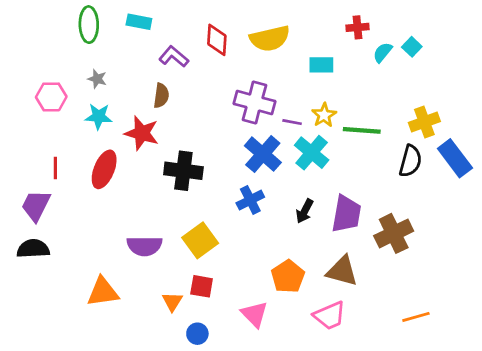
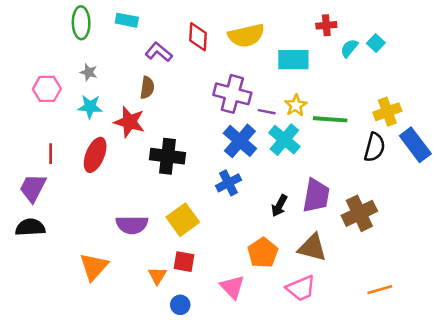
cyan rectangle: (321, 65) -> (293, 60), size x1.4
black arrow: (305, 211) -> (279, 206), moved
orange triangle: (103, 292) -> (94, 267), turned -40

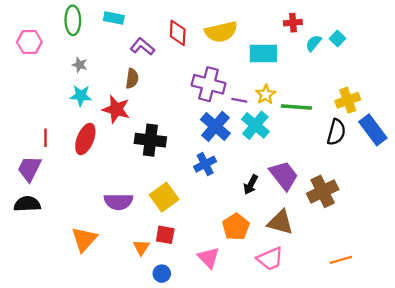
pink hexagon: (47, 89) -> (29, 42), moved
purple trapezoid: (316, 196) -> (284, 175), turned -48

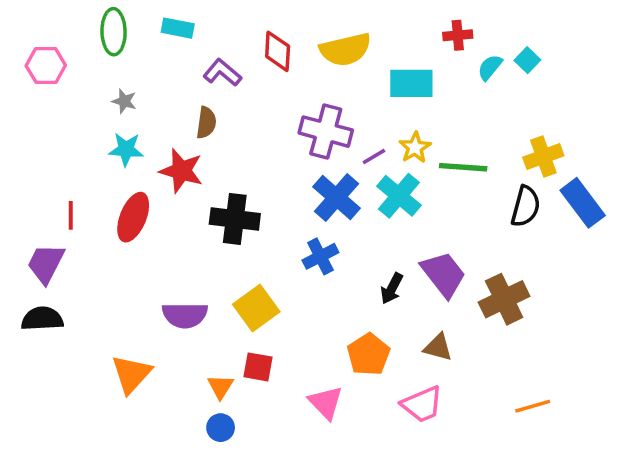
purple line: (239, 100) -> (374, 156), turned -42
brown triangle: (280, 222) -> (438, 347), size x0.7
blue circle: (162, 274) -> (221, 428), moved

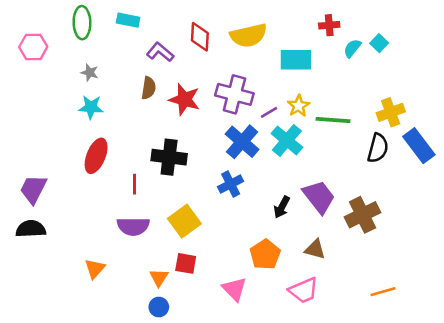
red star: (181, 171) -> (184, 99), moved
red line: (71, 215) -> (134, 184), moved
orange triangle: (131, 374) -> (95, 269), size x0.7

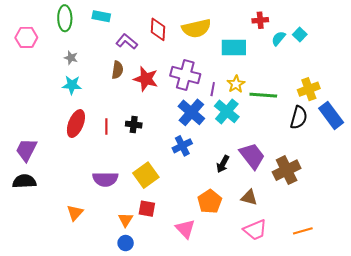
purple line: (269, 112) -> (213, 89), turned -48
black cross: (169, 157) -> (134, 125), size x0.6
red line: (134, 184) -> (106, 127), moved
pink trapezoid: (304, 290) -> (255, 230), moved

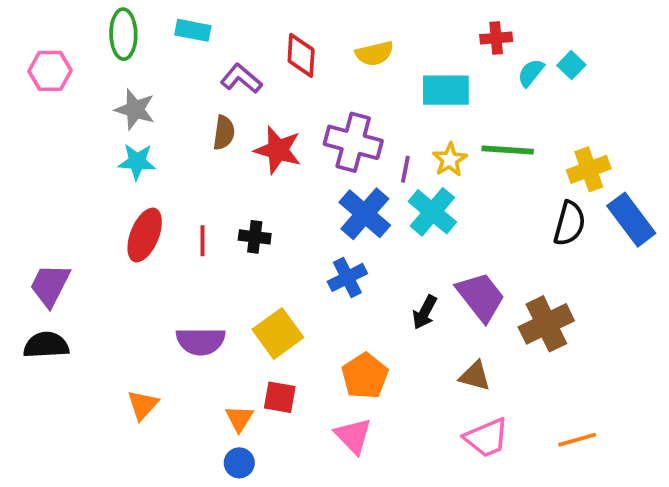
yellow semicircle: (196, 28) -> (374, 53), size x0.7
gray star: (71, 58) -> (135, 109), size x1.5
green line: (263, 95) -> (508, 150), moved
orange pentagon: (210, 202) -> (365, 376), moved

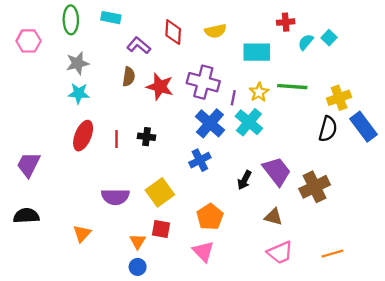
gray star: (135, 109) -> (77, 63), turned -30
black semicircle: (46, 345) -> (26, 216), moved

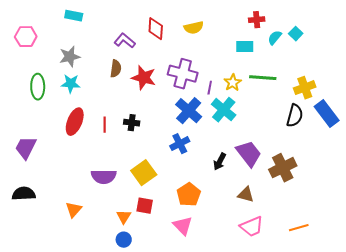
cyan rectangle: (111, 18) -> (74, 16), moved
green ellipse: (71, 20) -> (38, 87), moved
cyan rectangle: (257, 52) -> (245, 47), moved, size x0.7

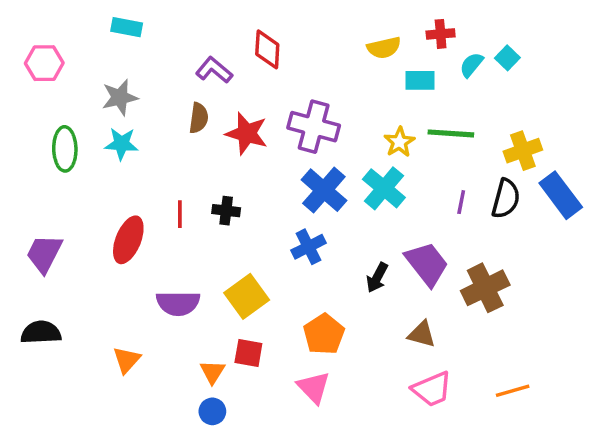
yellow semicircle: (194, 28) -> (384, 48), moved
purple line: (210, 88) -> (461, 202), moved
red ellipse: (75, 122) -> (128, 240), moved

